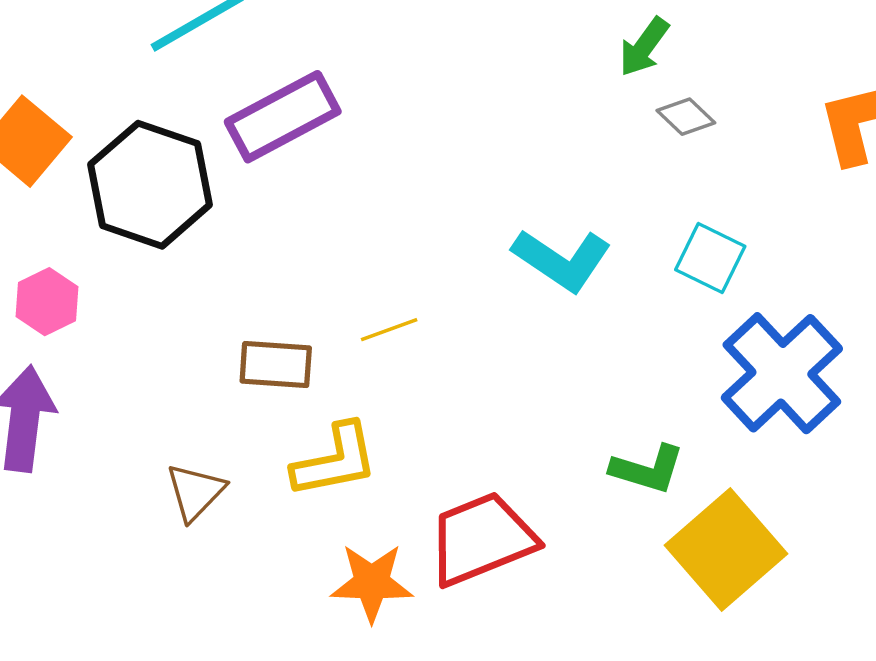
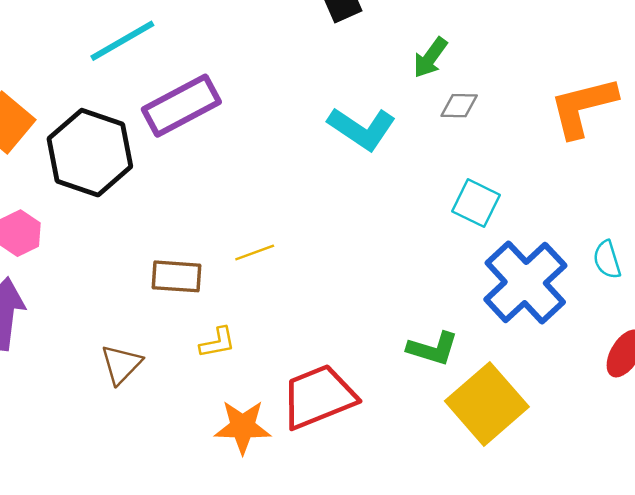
gray diamond: (686, 117) -> (459, 106), turned -42
cyan L-shape: (562, 260) -> (362, 129), moved
yellow L-shape: (335, 460) -> (217, 343), size x0.6

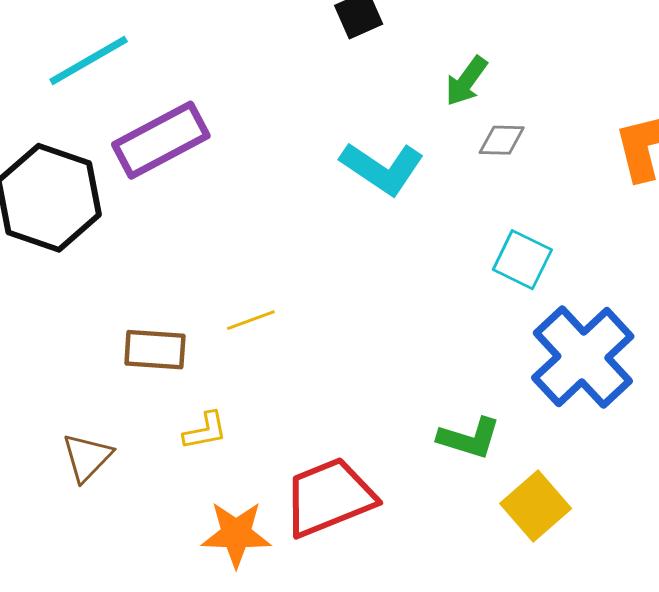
yellow square: (487, 404) -> (536, 506), size x0.7

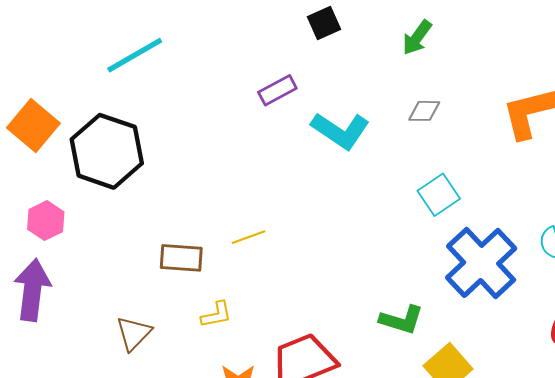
green arrow: (466, 81) -> (417, 38), moved
purple rectangle: (161, 140) -> (277, 90), moved, size x0.6
cyan square: (522, 260) -> (439, 195), turned 30

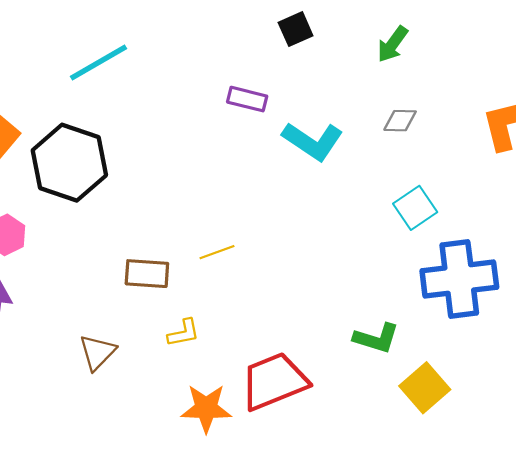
purple rectangle: (277, 90) -> (247, 99), turned 42
blue cross: (481, 263) -> (459, 279), turned 36

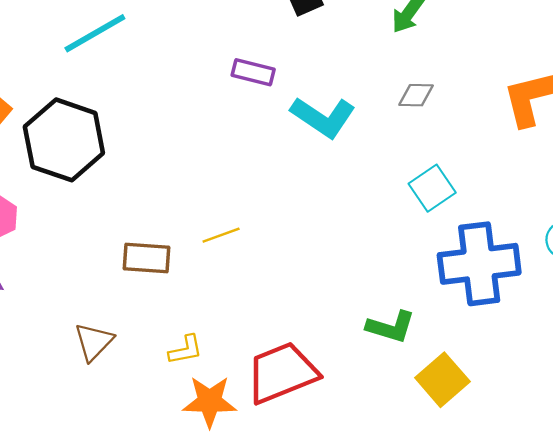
yellow L-shape: (184, 333) -> (186, 350), moved

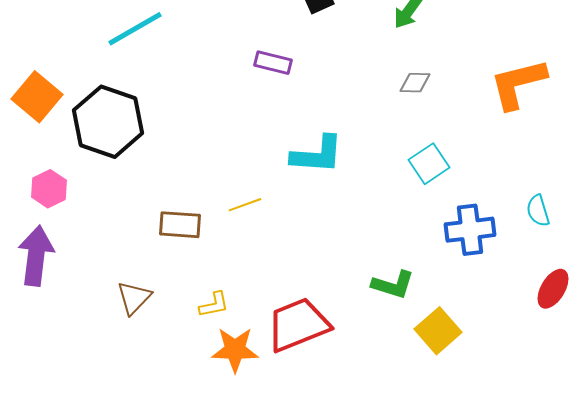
cyan L-shape: (323, 117) -> (317, 155), moved, turned -30
blue cross: (479, 264) -> (470, 230), size x0.7

